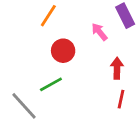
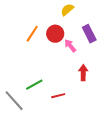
red circle: (63, 51) -> (55, 34), moved
red line: (121, 99) -> (58, 96), moved, turned 64

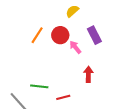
green line: (34, 85) -> (39, 86), turned 36

